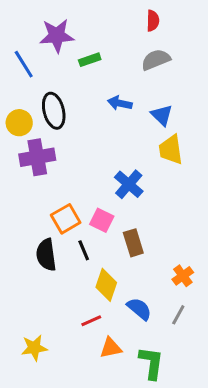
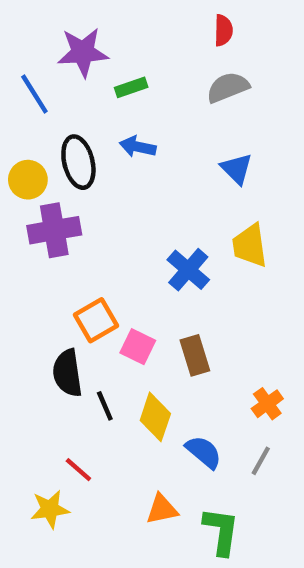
blue arrow: (120, 103) -> (138, 147), moved
yellow trapezoid: (171, 150) -> (250, 246), moved
pink square: (102, 220) -> (138, 347), moved
black line: (84, 250) -> (105, 406), moved
red line: (91, 321) -> (78, 470), moved, turned 65

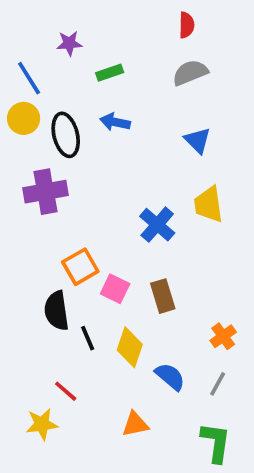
purple star: (83, 52) -> (69, 43), size x0.6
yellow circle: (28, 180) -> (24, 118), moved
green L-shape: (221, 531) -> (216, 442), moved

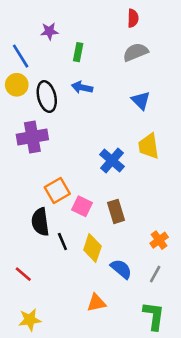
green rectangle: (110, 73) -> (78, 52), turned -60
red line: (66, 391) -> (23, 274), moved
yellow star: (42, 424) -> (30, 320), moved

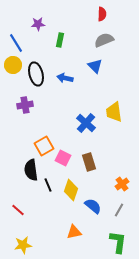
blue arrow: (82, 87) -> (65, 78), moved
blue triangle: (141, 100) -> (95, 66), moved
purple cross: (32, 137) -> (25, 105), size x0.7

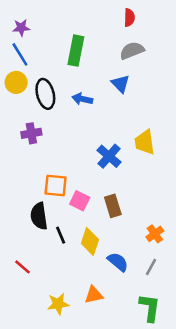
purple star: (38, 24) -> (21, 28), moved
green rectangle: (60, 40) -> (76, 51), size x1.6
orange square: (44, 146) -> (56, 185), turned 36
yellow star: (23, 245) -> (58, 304), moved

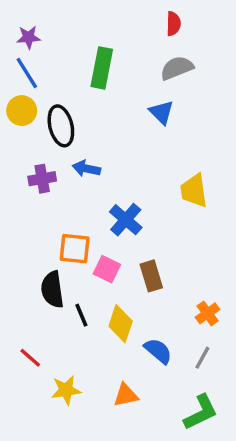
blue arrow: (82, 99) -> (86, 169), moved
blue cross: (109, 156) -> (126, 220), moved
yellow star: (58, 304) -> (66, 390), moved
green L-shape: (150, 308) -> (201, 412), turned 56

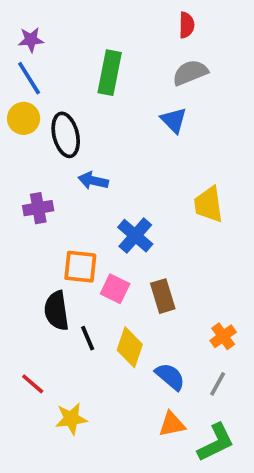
purple cross: (42, 179) -> (38, 208), moved
orange triangle: (126, 395) -> (172, 424), moved

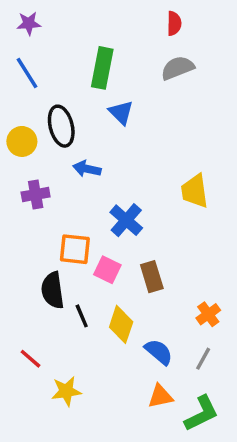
purple star: (31, 40) -> (29, 23), moved
yellow circle: (24, 118) -> (22, 141), moved
blue triangle: (174, 120) -> (121, 112), moved

